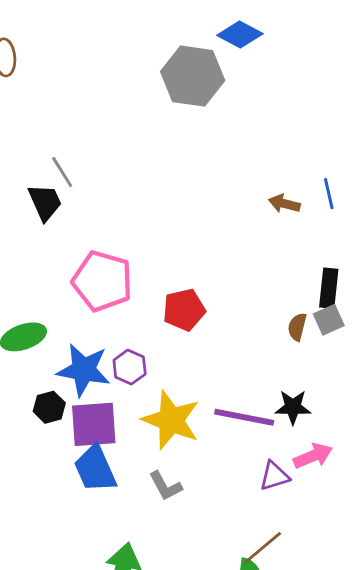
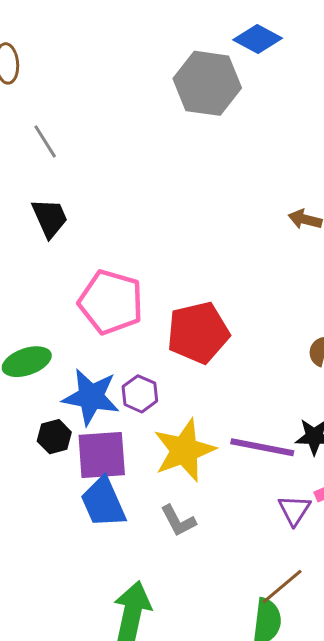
gray line: (62, 172) -> (45, 141), moved
red pentagon: (184, 310) -> (198, 333), size x1.4
yellow star: (171, 420) -> (184, 450), turned 30
purple triangle: (274, 476) -> (294, 510), turned -40

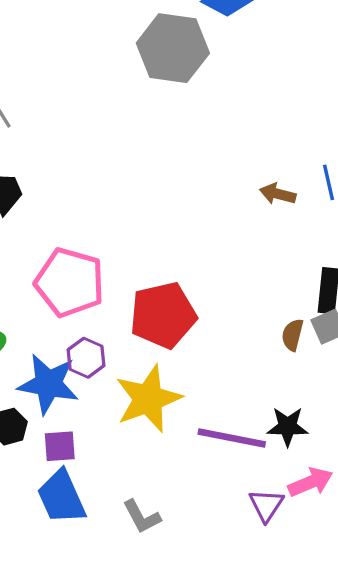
purple hexagon: (140, 394) -> (86, 358), moved
yellow star: (184, 450) -> (148, 399), moved
purple square: (102, 455) -> (60, 446), size x0.6

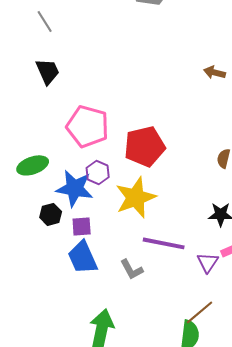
purple line: (232, 438) -> (164, 243), moved

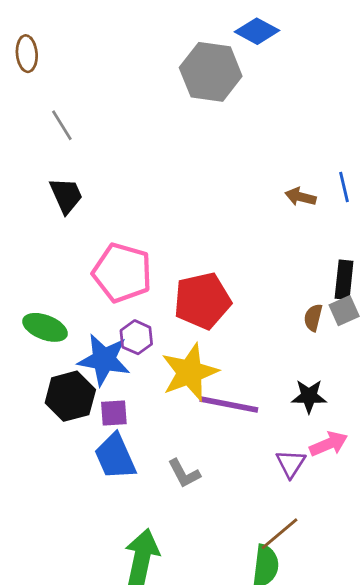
green ellipse: (33, 165) -> (45, 327), turned 40
black hexagon: (51, 214) -> (70, 396), size x1.6
purple line: (164, 243) -> (229, 405), moved

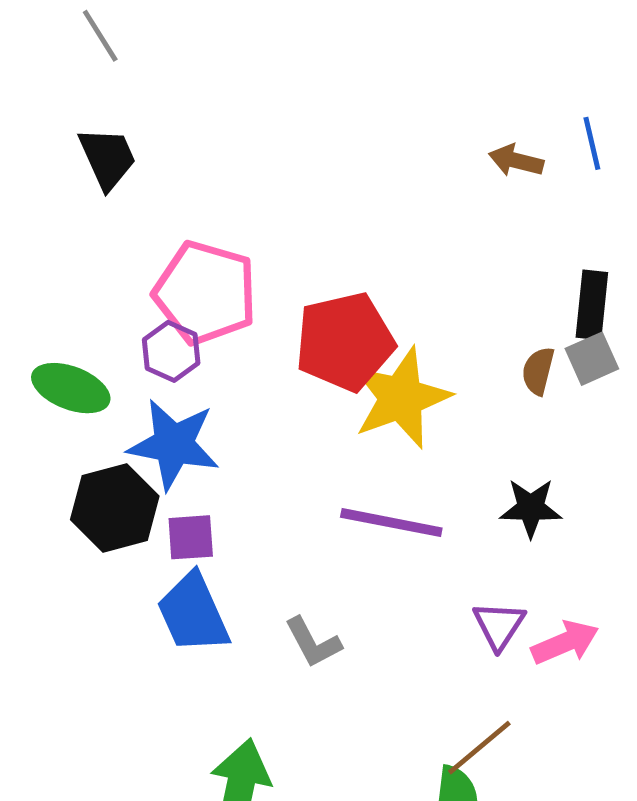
purple hexagon: (136, 337) -> (171, 351), moved
yellow star: (190, 372) -> (401, 398), moved
pink arrow: (329, 444) -> (565, 642), moved

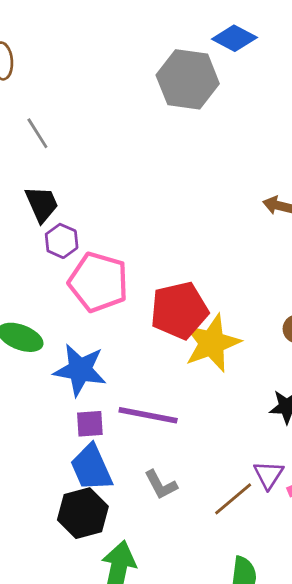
purple hexagon: (171, 351) -> (62, 241), moved
black hexagon: (115, 508) -> (83, 513), moved
purple line: (391, 523) -> (148, 415), moved
brown line: (479, 748) -> (233, 499), moved

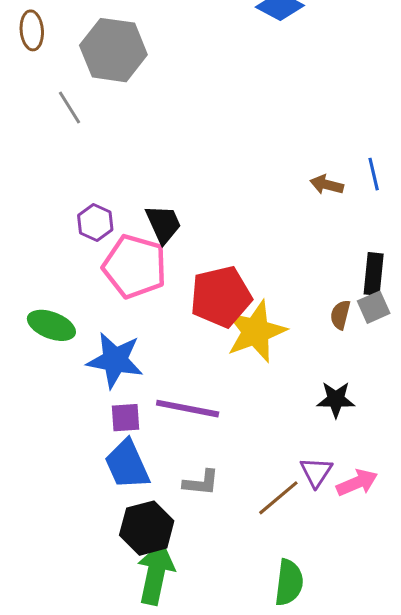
gray hexagon: (188, 79) -> (113, 50), moved
black trapezoid: (42, 204) -> (163, 224), moved
gray L-shape: (161, 485) -> (201, 483), turned -56
black hexagon: (83, 513) -> (147, 528), moved

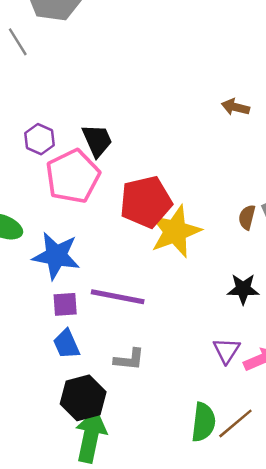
pink pentagon: (135, 266) -> (73, 176), turned 30
blue trapezoid: (127, 465) -> (66, 344), size x0.7
brown line: (278, 498) -> (235, 423), moved
green semicircle: (289, 583) -> (203, 422), moved

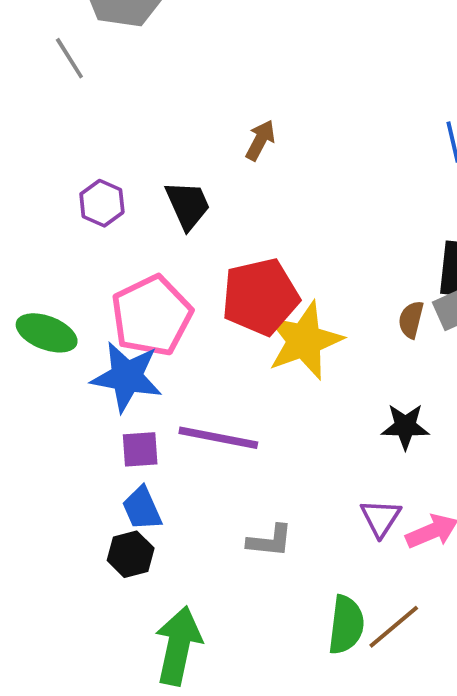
brown arrow: (235, 107) -> (260, 140), moved, turned 104
pink pentagon: (73, 176) -> (152, 316), moved
gray L-shape: (129, 359) -> (270, 541), moved
black hexagon: (83, 398) -> (131, 554), moved, size x0.7

